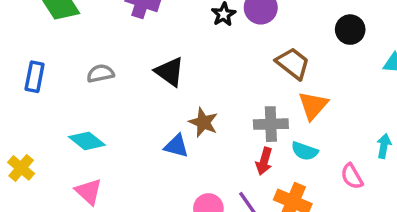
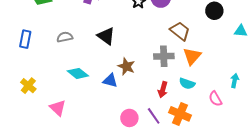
gray cross: (271, 124) -> (164, 56), moved
cyan diamond: (87, 141) -> (78, 73), moved
yellow cross: (21, 168) -> (28, 86), moved

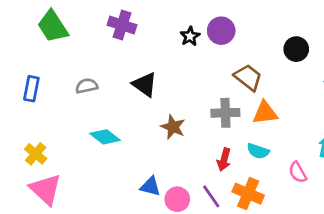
orange triangle: (192, 56) -> (265, 113), turned 42
blue triangle: (110, 81) -> (150, 186), moved
pink triangle: (58, 108) -> (46, 189), moved, size x1.4

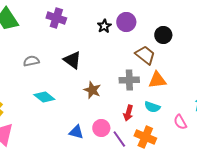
black circle: (296, 49) -> (163, 35), moved
pink circle: (177, 199) -> (101, 128), moved

